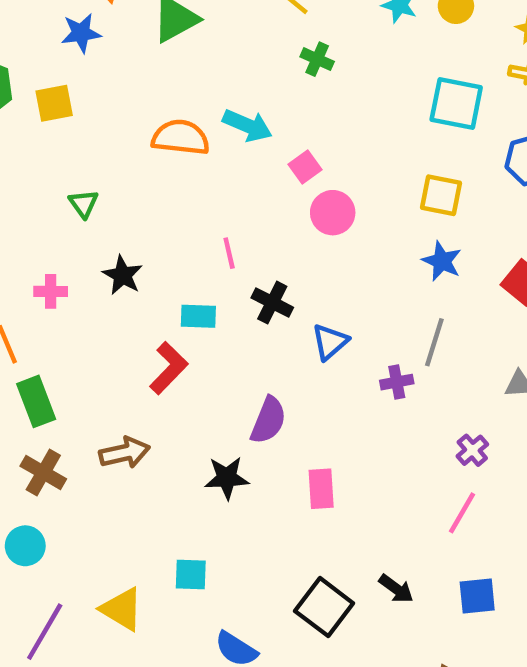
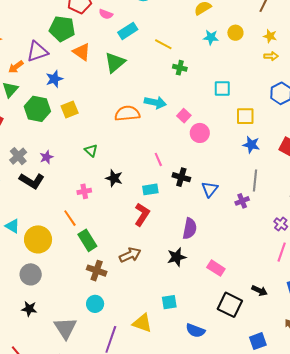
blue star: (81, 33) -> (54, 79), moved
cyan square: (456, 104) -> (222, 88), moved, size x0.7
pink rectangle: (321, 489) -> (216, 268), moved, turned -42

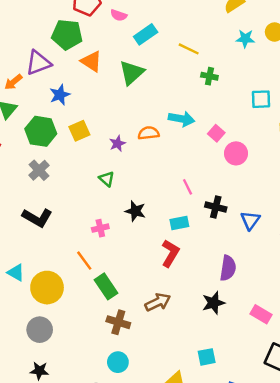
orange semicircle: (127, 113) -> (149, 133), size x0.7
gray cross: (18, 156) -> (39, 170), moved
purple star: (46, 157) -> (117, 144), moved

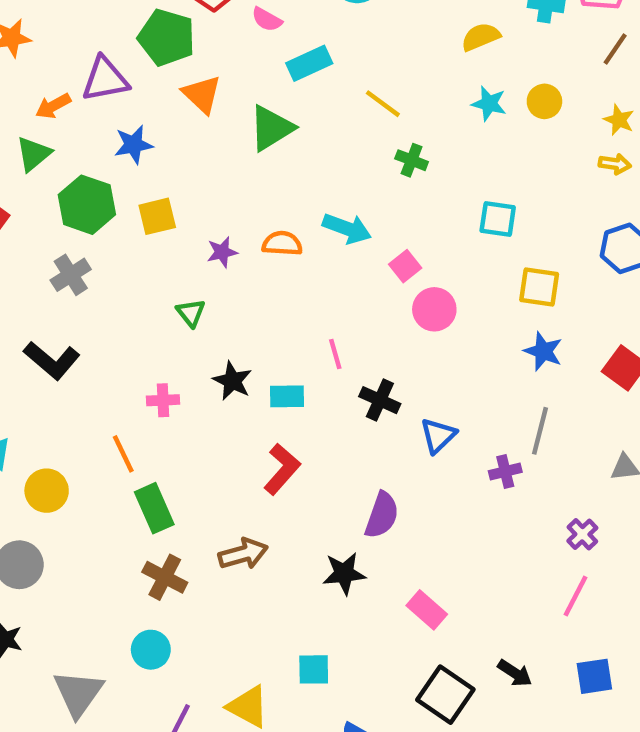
cyan rectangle: (179, 223) -> (287, 396), moved
yellow circle: (47, 288) -> (47, 491), size x0.7

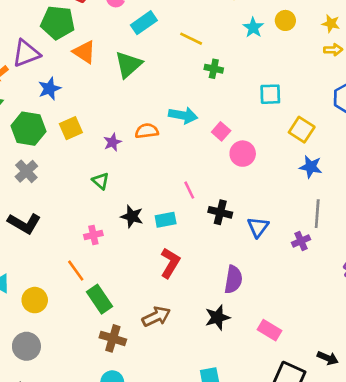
cyan star: (489, 104) -> (253, 28), turned 30
yellow square: (539, 287) -> (302, 130), turned 35

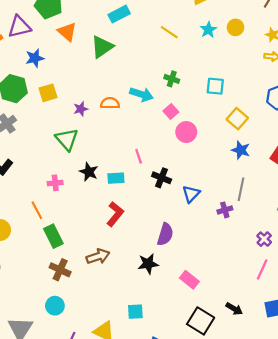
yellow line: (191, 39) -> (169, 32), moved
green cross: (214, 69) -> (172, 79), moved
green triangle: (101, 181) -> (67, 139), size x1.6

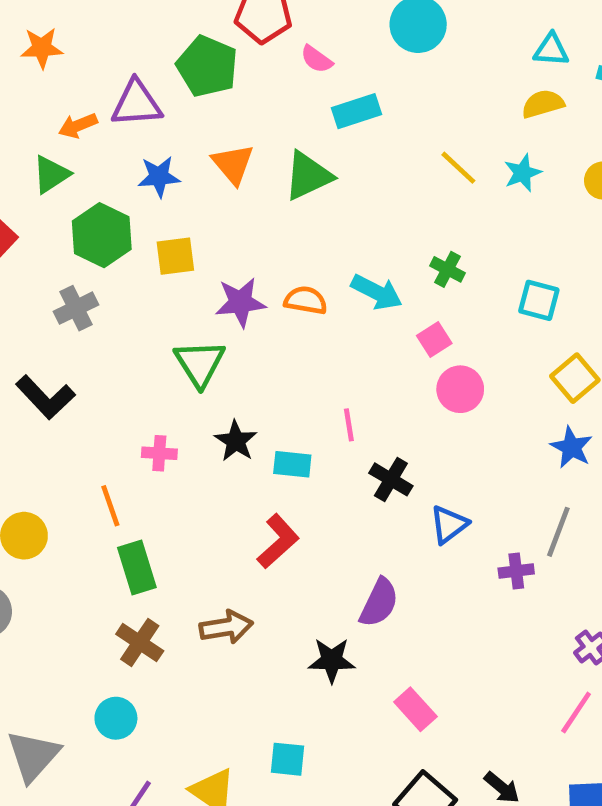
cyan star: (208, 30) -> (523, 173), moved
orange triangle: (67, 32) -> (233, 164), moved
purple star: (81, 109) -> (240, 302), size x1.5

